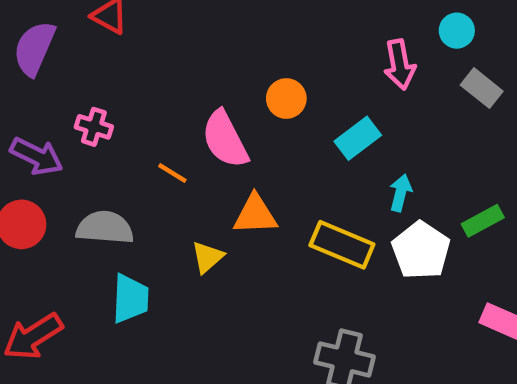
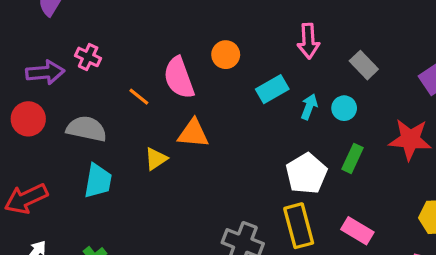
cyan circle: (457, 31) -> (344, 108), moved
purple arrow: (37, 156) -> (45, 72), turned -39
cyan arrow: (401, 193) -> (309, 107), moved
green rectangle: (483, 221) -> (352, 158), turned -44
yellow rectangle: (342, 245) -> (299, 226), moved, turned 45

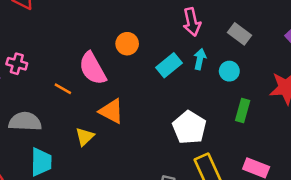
cyan arrow: (309, 107) -> (200, 59), moved
orange triangle: (193, 133) -> (111, 111), turned 32
white pentagon: (306, 174) -> (189, 127), moved

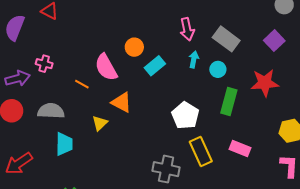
gray rectangle: (239, 34) -> (226, 39), size x1.4
cyan rectangle: (169, 65) -> (155, 66), moved
green rectangle: (243, 110) -> (229, 102), size x1.4

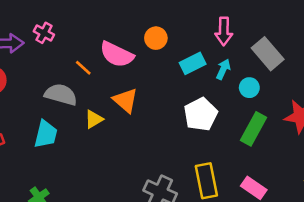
cyan rectangle: (155, 66) -> (193, 63), moved
pink semicircle: (106, 67) -> (117, 54), turned -48
gray semicircle: (51, 111) -> (61, 95), moved
white pentagon: (185, 115) -> (201, 114), moved

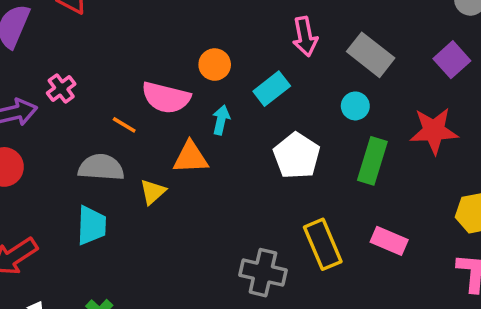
pink cross: (44, 33) -> (61, 88), turned 36
cyan arrow: (223, 69) -> (221, 120), moved
orange triangle: (126, 100) -> (191, 157), turned -32

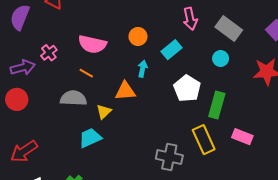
pink semicircle: (166, 98) -> (92, 44), moved
green rectangle: (372, 161) -> (217, 105), moved
cyan trapezoid: (91, 225) -> (90, 138), moved, turned -115

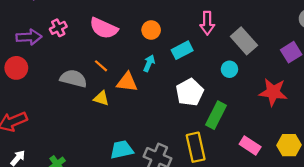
orange line: (86, 73) -> (101, 66), moved
yellow triangle: (104, 112) -> (101, 98), turned 49
pink rectangle: (242, 137) -> (250, 146), moved
cyan trapezoid: (90, 138) -> (122, 150), moved

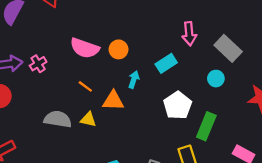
pink cross: (58, 28) -> (38, 64), moved
orange circle: (151, 30) -> (119, 49), moved
gray semicircle: (73, 78) -> (58, 119), moved

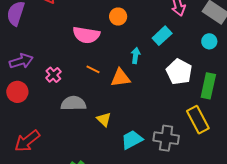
orange circle: (119, 49) -> (118, 17), moved
pink cross: (38, 64) -> (53, 75), moved
yellow triangle: (88, 119) -> (104, 119), moved, turned 42

